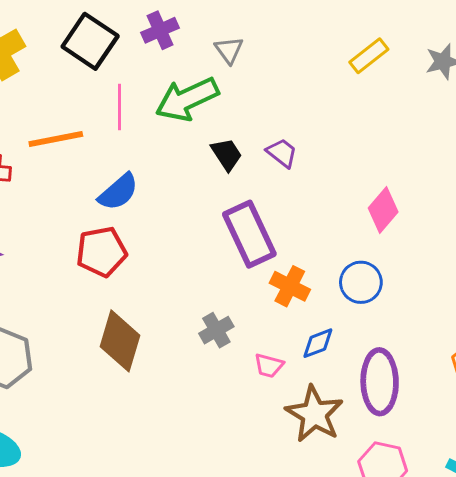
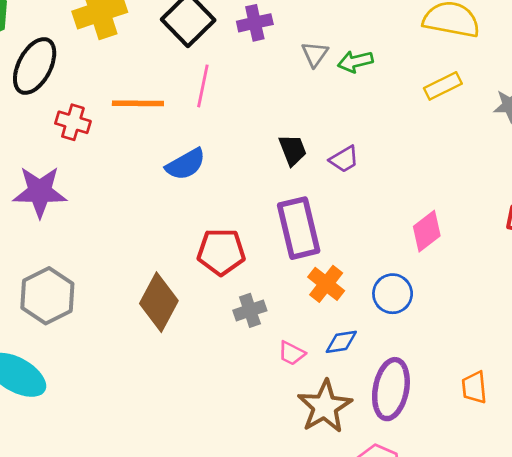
green arrow: (187, 99) -> (355, 61), moved, size x0.6
purple trapezoid: (282, 153) -> (344, 159), turned 100
red pentagon: (101, 252) -> (221, 252), moved

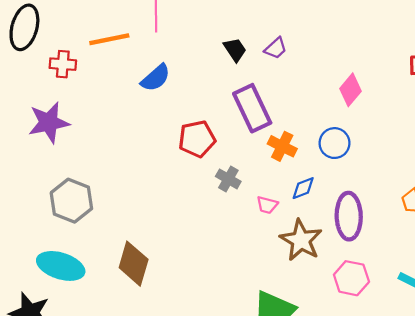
brown diamond: (159, 302) -> (134, 264), moved
gray cross: (250, 310) -> (228, 179), turned -30

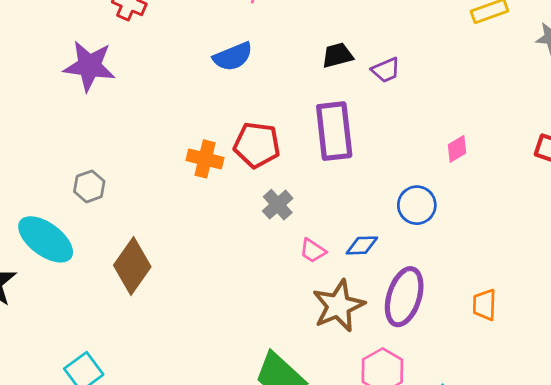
black trapezoid: (235, 50) -> (337, 55), turned -90
pink diamond: (350, 90) -> (457, 149), size x0.7
orange cross: (282, 146) -> (205, 159), moved, turned -32
gray hexagon: (71, 201) -> (89, 186), moved, size x0.6

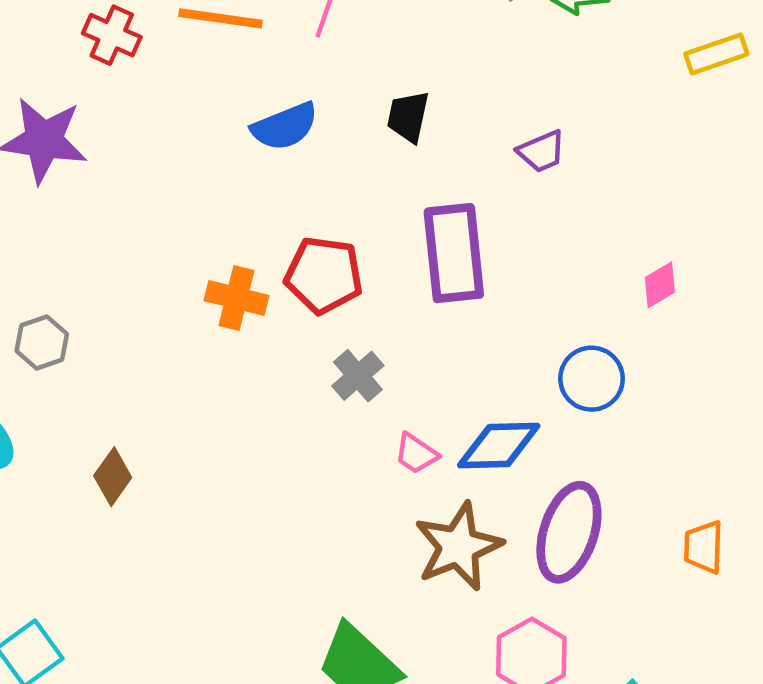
black trapezoid: (337, 55) -> (408, 117), moved, turned -64
blue diamond: (362, 245) -> (499, 446), size x1.5
brown diamond: (132, 266) -> (113, 477), size x0.6

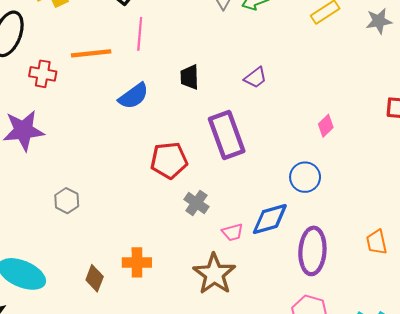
orange cross: (236, 298) -> (137, 262), moved
gray hexagon: (42, 343) -> (67, 201), moved
pink trapezoid: (416, 454) -> (233, 232), turned -35
brown star: (458, 547) -> (214, 274), moved

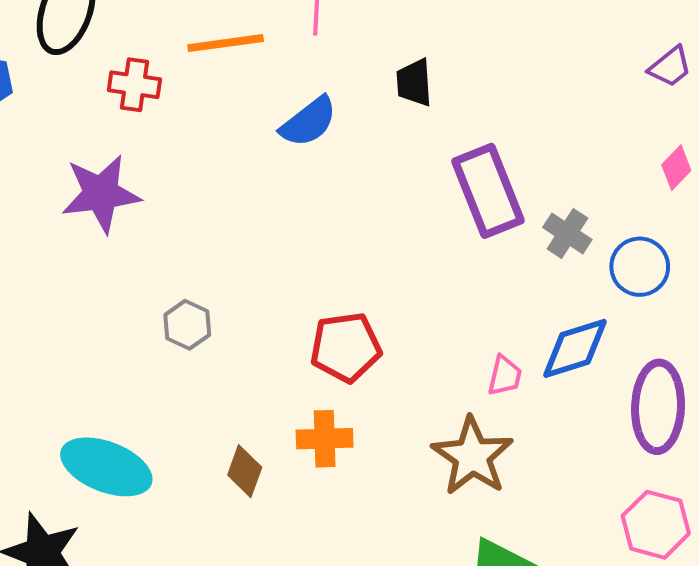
purple trapezoid: (255, 78) -> (670, 67), moved
red pentagon: (169, 160) -> (346, 347), moved
gray cross: (196, 203) -> (567, 233), moved
pink trapezoid: (233, 232) -> (505, 376), turned -60

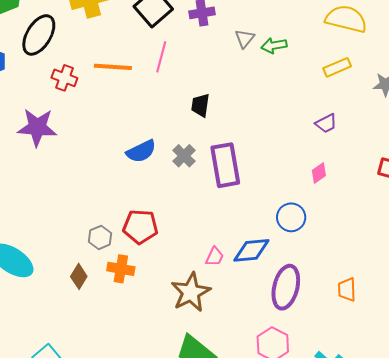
blue semicircle: (309, 122) -> (141, 151), moved
gray cross: (567, 233) -> (184, 156), moved
gray hexagon: (187, 325) -> (100, 237), moved

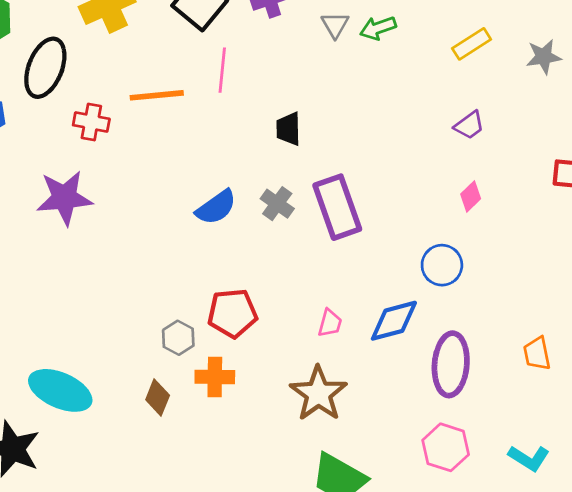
pink trapezoid: (215, 257) -> (330, 323), moved

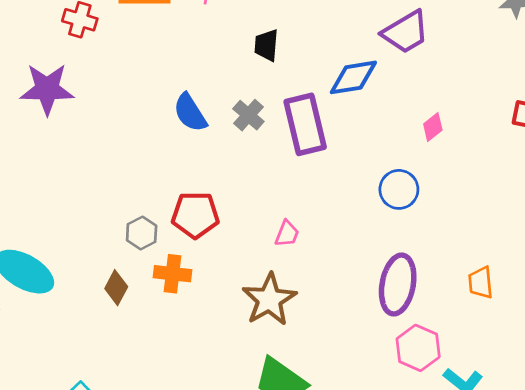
purple trapezoid: (469, 125) -> (406, 32), moved, size x1.6
blue semicircle: (216, 207) -> (190, 113), turned 87
blue diamond: (394, 321) -> (353, 77), moved
pink hexagon: (446, 447) -> (418, 348), moved

